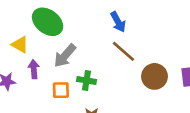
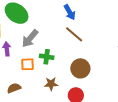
brown circle: (155, 76) -> (80, 68), moved

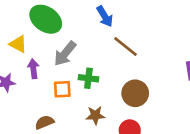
blue arrow: (70, 12) -> (105, 16), moved

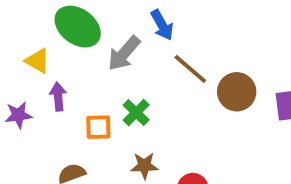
gray arrow: (65, 54) -> (124, 53), moved
green cross: (88, 78) -> (136, 113), turned 36
brown circle: (135, 93) -> (237, 92), moved

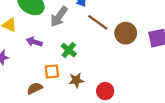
purple arrow: (58, 97) -> (34, 42), moved, turned -63
orange square: (98, 127) -> (52, 71), moved

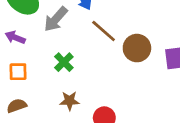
purple arrow: (34, 42) -> (15, 37), moved
orange square: (52, 71) -> (18, 72), moved

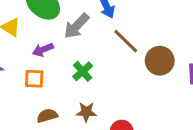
purple arrow: (15, 37) -> (43, 50), moved, turned -48
brown semicircle: (17, 106) -> (47, 116), moved

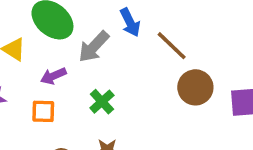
brown line: (126, 41) -> (172, 46), moved

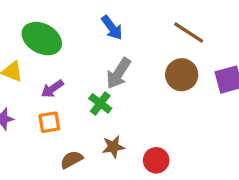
brown line: (172, 46) -> (189, 33), moved
gray arrow: (94, 47) -> (119, 73), moved

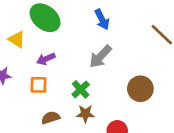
brown circle: (182, 75) -> (140, 89), moved
green cross: (100, 103) -> (81, 89), moved

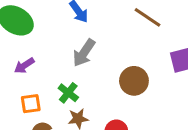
orange square: (39, 85) -> (31, 104), moved

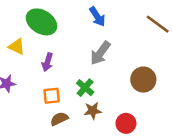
purple arrow: (24, 66) -> (47, 62), turned -42

